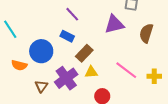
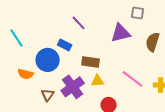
blue rectangle: (67, 36) -> (65, 45), moved
brown rectangle: (84, 53) -> (91, 62), turned 54

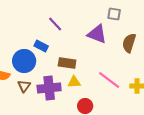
purple triangle: (121, 33) -> (97, 34), turned 35
purple cross: (73, 87) -> (49, 88), turned 30
brown triangle: (48, 95) -> (24, 86), moved

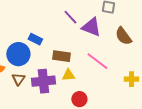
purple line: (55, 24) -> (70, 17), moved
brown semicircle: (129, 43) -> (123, 36), turned -54
pink line: (109, 80) -> (97, 61), moved

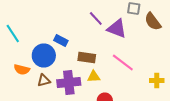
brown semicircle: (123, 36) -> (153, 22), moved
brown triangle: (18, 79) -> (44, 80), turned 40

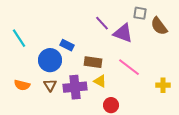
orange semicircle: (22, 70) -> (22, 85), moved
yellow triangle: (94, 76) -> (100, 81), turned 32
brown triangle: (44, 80) -> (50, 85), turned -48

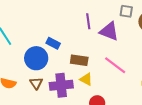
purple line: (102, 23) -> (88, 21), turned 35

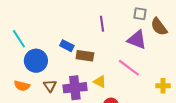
purple triangle: (109, 31) -> (137, 40), moved
blue circle: (36, 58) -> (36, 61), moved
brown rectangle: (79, 60) -> (85, 56), moved

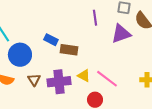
purple line: (102, 24) -> (95, 18), moved
purple triangle: (137, 40) -> (121, 34), turned -40
pink line: (129, 68) -> (107, 79), moved

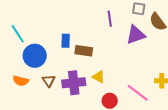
blue rectangle: (51, 40) -> (66, 41), turned 64
pink line: (107, 79) -> (138, 93), moved

